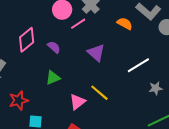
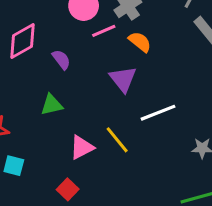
orange semicircle: (125, 24) -> (140, 42), moved
white line: (138, 65) -> (158, 113), moved

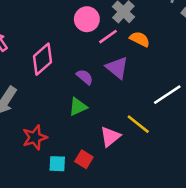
purple semicircle: (61, 60) -> (85, 77), moved
purple triangle: (123, 79) -> (117, 68), moved
red square: (68, 189) -> (84, 159), moved

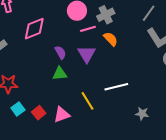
green triangle: (78, 107) -> (60, 74), moved
pink triangle: (110, 137) -> (62, 115), moved
cyan square: (57, 164) -> (18, 109), turned 32

